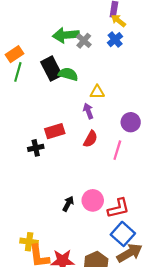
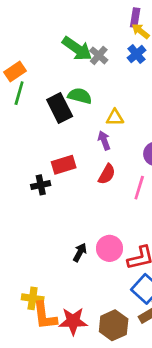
green arrow: (66, 35) -> (77, 49), turned -140
black rectangle: (51, 69) -> (60, 108), moved

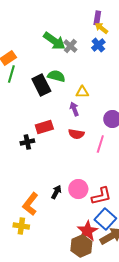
red semicircle: (107, 174) -> (76, 134), turned 70
orange L-shape: (45, 316) -> (30, 204), moved, turned 45
red star: (73, 321) -> (87, 231), moved, turned -30

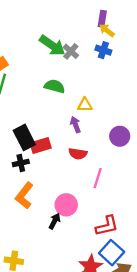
blue cross: (98, 45) -> (103, 50), turned -32
black rectangle: (41, 85) -> (24, 137), moved
pink line: (100, 144) -> (98, 178), moved
pink circle: (78, 189) -> (66, 205), moved
orange L-shape: (30, 204) -> (24, 196), moved

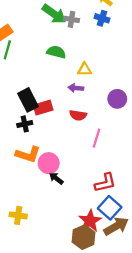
gray cross: (71, 51) -> (72, 19), turned -32
purple arrow: (75, 125) -> (76, 88), turned -64
orange L-shape: (24, 196) -> (28, 154), turned -110
pink circle: (66, 205) -> (49, 163), moved
black arrow: (55, 221) -> (56, 178), turned -80

